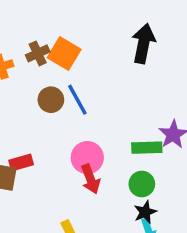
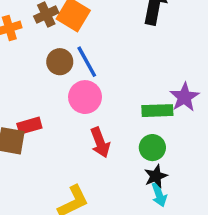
pink circle: (87, 158) -> (85, 97), moved

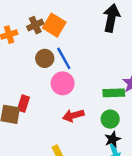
red rectangle: (29, 126) -> (23, 104), turned -56
red arrow: (100, 143) -> (73, 115), turned 96

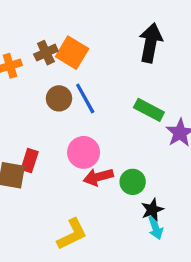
pink circle: (63, 83) -> (84, 152), moved
green rectangle: (114, 93) -> (149, 110), moved, turned 30
green circle: (110, 119) -> (133, 182), moved

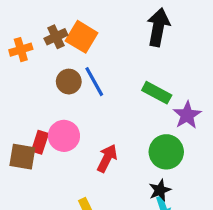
pink circle: (84, 152) -> (64, 136), moved
red arrow: (98, 177) -> (107, 158), turned 132
green circle: (133, 182) -> (166, 152), moved, size x1.4

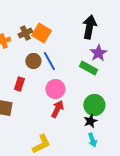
purple star: (187, 115) -> (98, 53), moved
pink circle: (64, 136) -> (55, 89), moved
red rectangle: (40, 142) -> (19, 84), moved
black star: (160, 190) -> (90, 121), moved

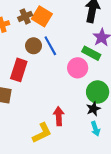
red rectangle: (19, 84) -> (19, 70), size x1.5
pink circle: (55, 89) -> (78, 68), moved
red arrow: (57, 109) -> (59, 116), moved, turned -30

